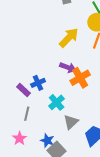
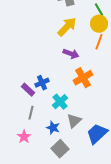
yellow arrow: (69, 38) -> (67, 27), moved
purple arrow: (68, 67) -> (71, 54), moved
blue star: (47, 140) -> (53, 128), moved

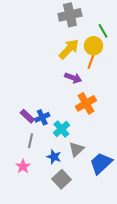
yellow circle: (99, 24) -> (93, 46), moved
orange line: (99, 42) -> (91, 61), moved
blue cross: (42, 83) -> (42, 117), moved

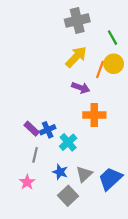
yellow circle: (93, 46) -> (114, 64), moved
orange cross: (86, 103) -> (94, 115), turned 30
gray triangle: (76, 149) -> (84, 174), moved

